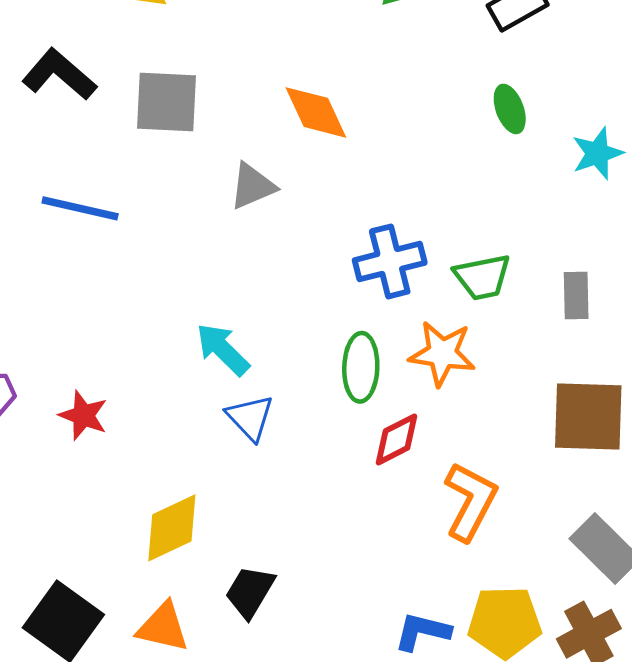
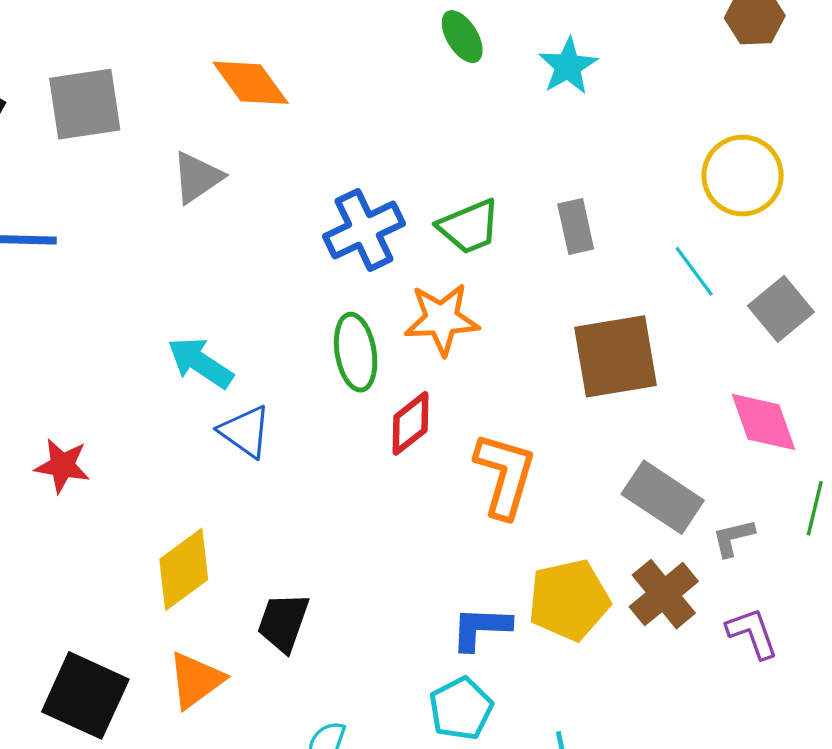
orange triangle: (163, 627) -> (196, 680), turned -38

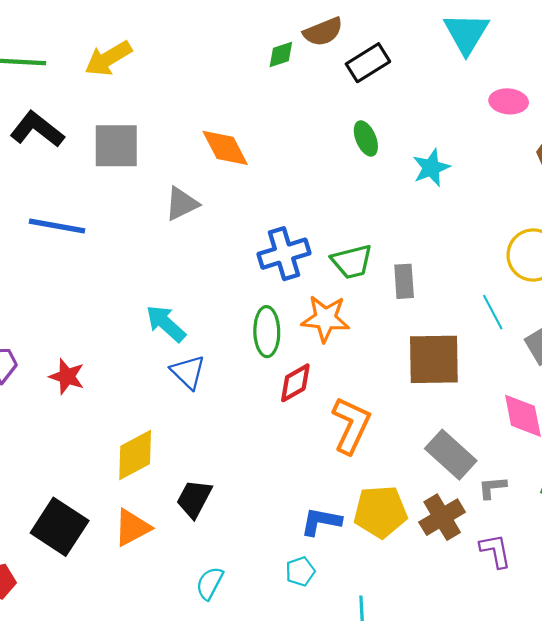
gray rectangle: (576, 226) -> (404, 281), moved
cyan pentagon: (461, 709) -> (300, 571), size x0.7

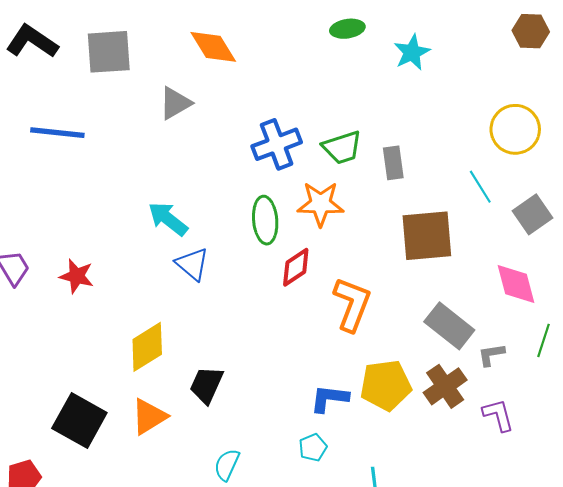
green ellipse: (366, 138) -> (347, 29), turned -72

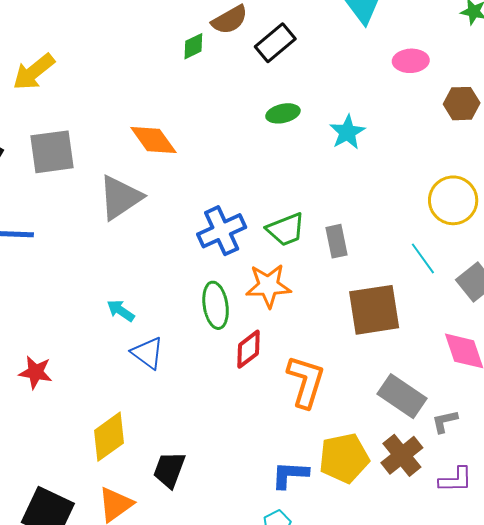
gray triangle: (175, 103) -> (120, 197), size x1.4
cyan arrow: (168, 219) -> (121, 311), size x0.7
purple L-shape: (498, 415) -> (456, 480), turned 108

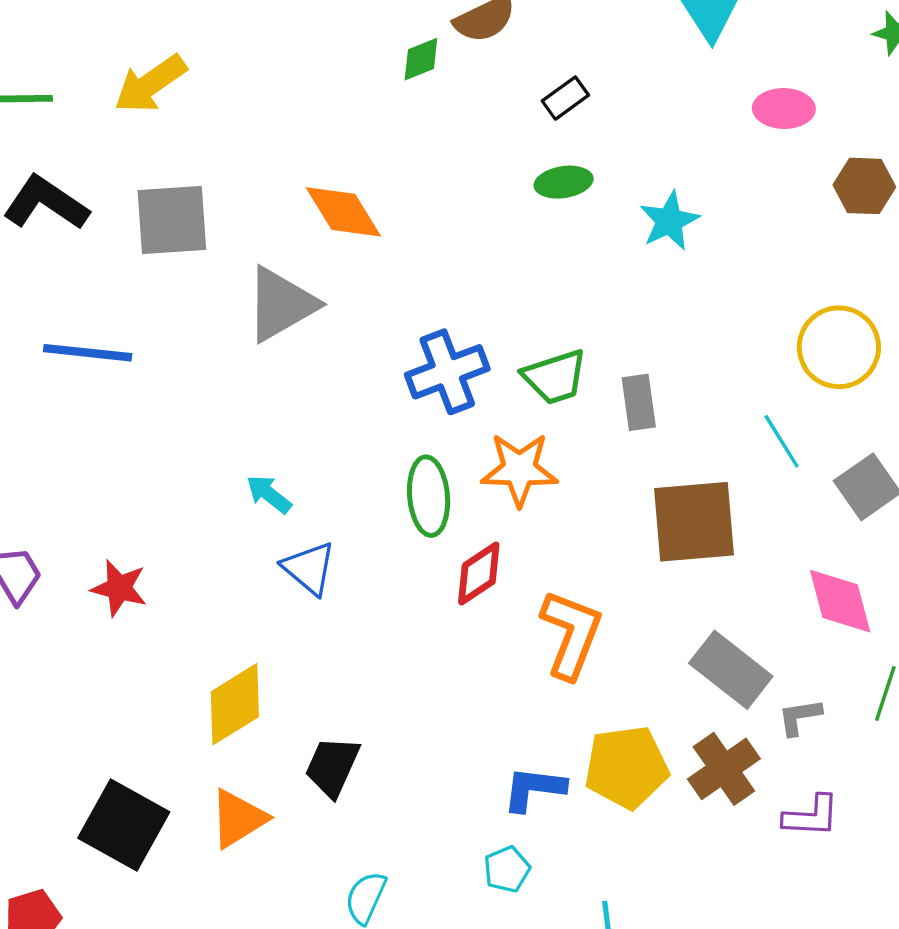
black rectangle: (275, 43) -> (565, 98), moved, size x0.7

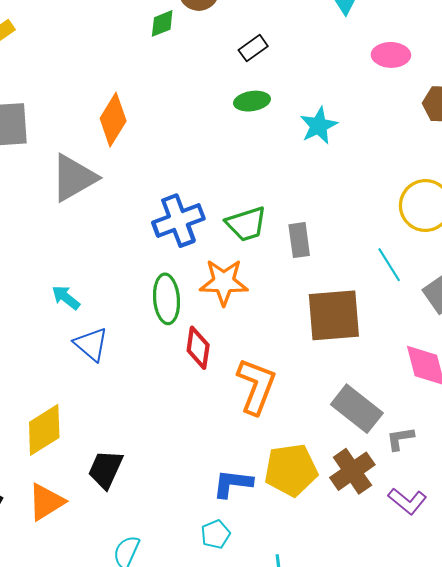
orange diamond: (343, 212) -> (113, 120), turned 63
red diamond: (479, 574) -> (198, 348), turned -48
purple L-shape: (811, 816) -> (407, 501), turned 36

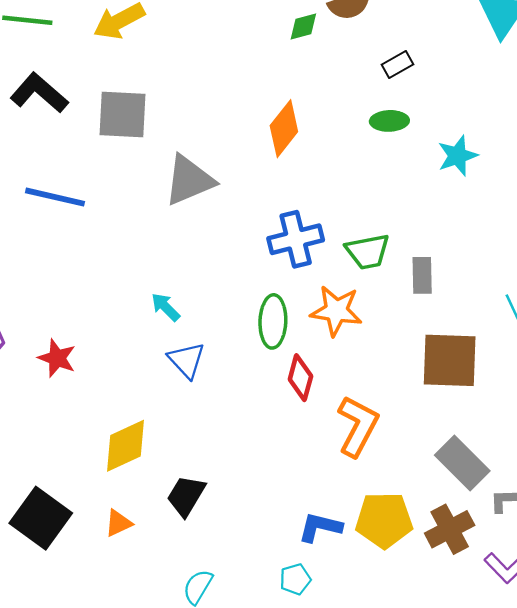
orange diamond: (113, 120) -> (284, 129), moved
orange triangle: (46, 502) -> (118, 523), size x0.7

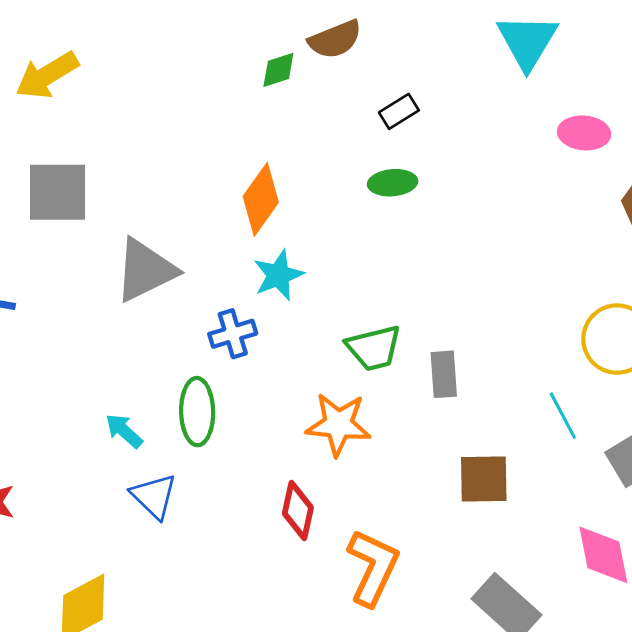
cyan star: (458, 156) -> (278, 275), moved
blue cross: (296, 239) -> (233, 334), moved, size x0.7
green ellipse: (273, 321) -> (197, 412), moved
brown square: (450, 360) -> (484, 479), size x0.7

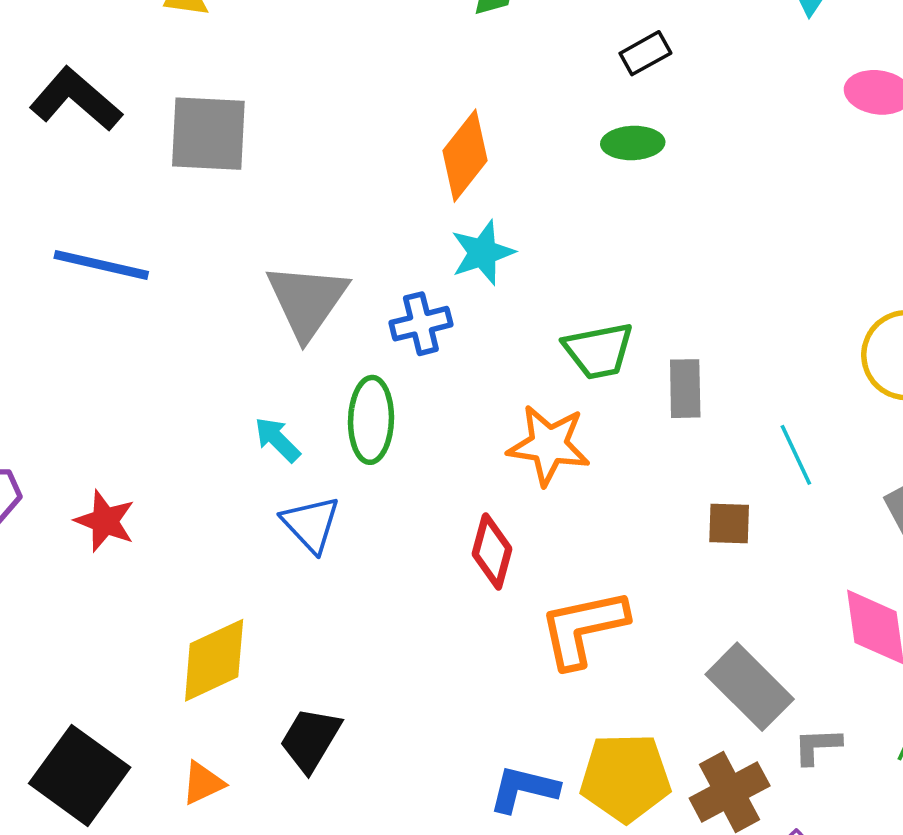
gray triangle: (145, 270) -> (307, 301), moved, turned -32
cyan line: (563, 416) -> (796, 455), moved
brown square: (484, 479) -> (729, 524), size x0.7
orange L-shape: (373, 567) -> (583, 628), turned -130

